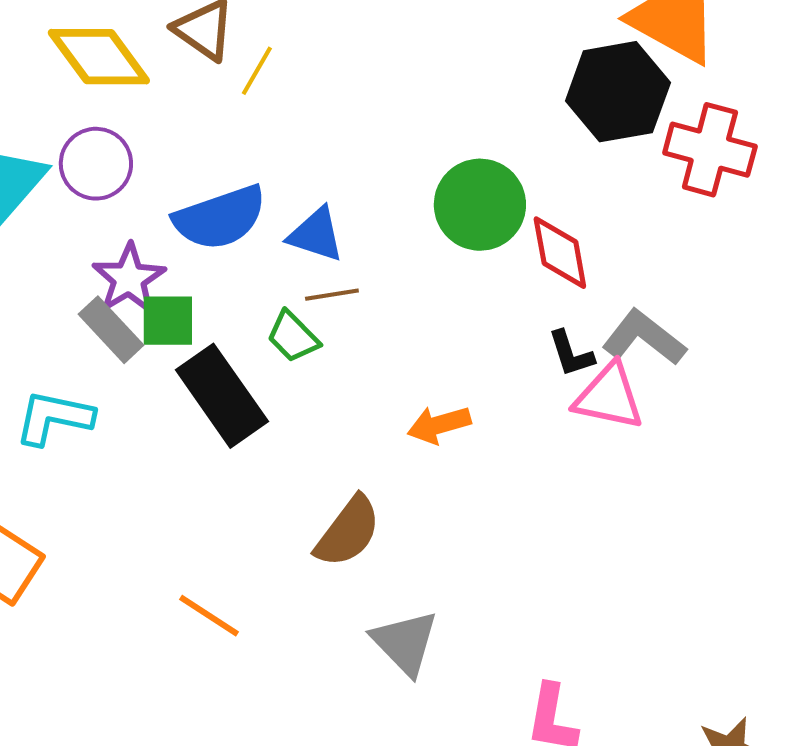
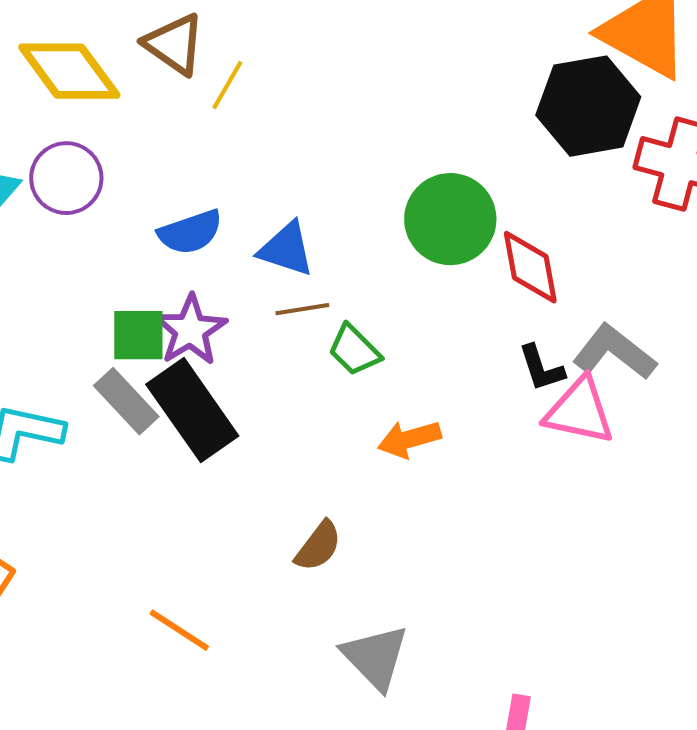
blue semicircle: (220, 218) -> (190, 232), size x0.7
purple star: (129, 279) -> (190, 330), moved
gray rectangle: (111, 330) -> (126, 401), moved
green trapezoid: (293, 337) -> (354, 350), moved
brown semicircle: (348, 532) -> (318, 546), size x0.7

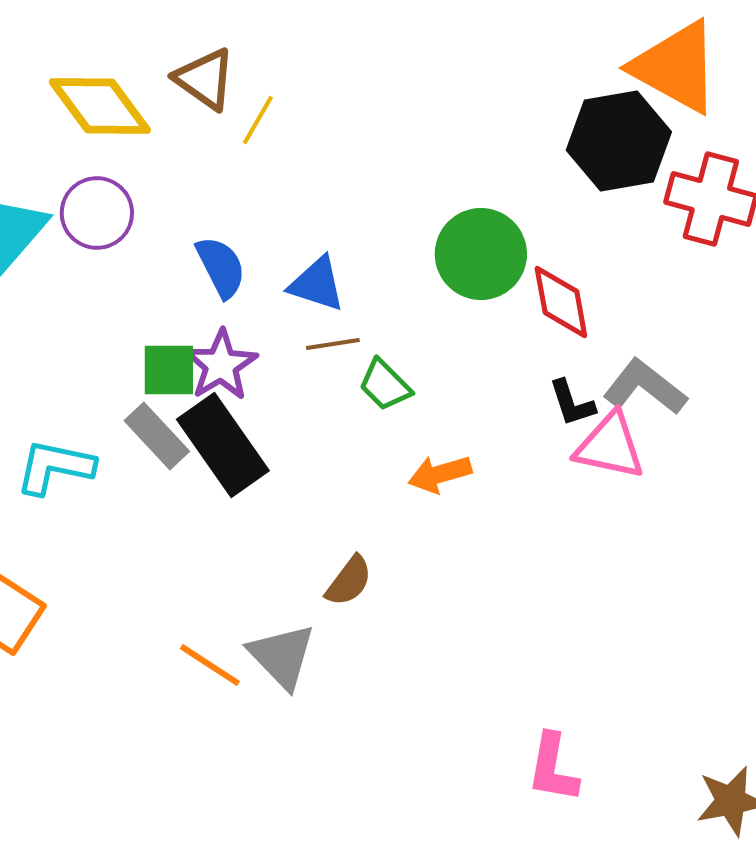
blue semicircle: (190, 232) -> (221, 267), turned -98
gray triangle: (375, 657) -> (282, 656), moved

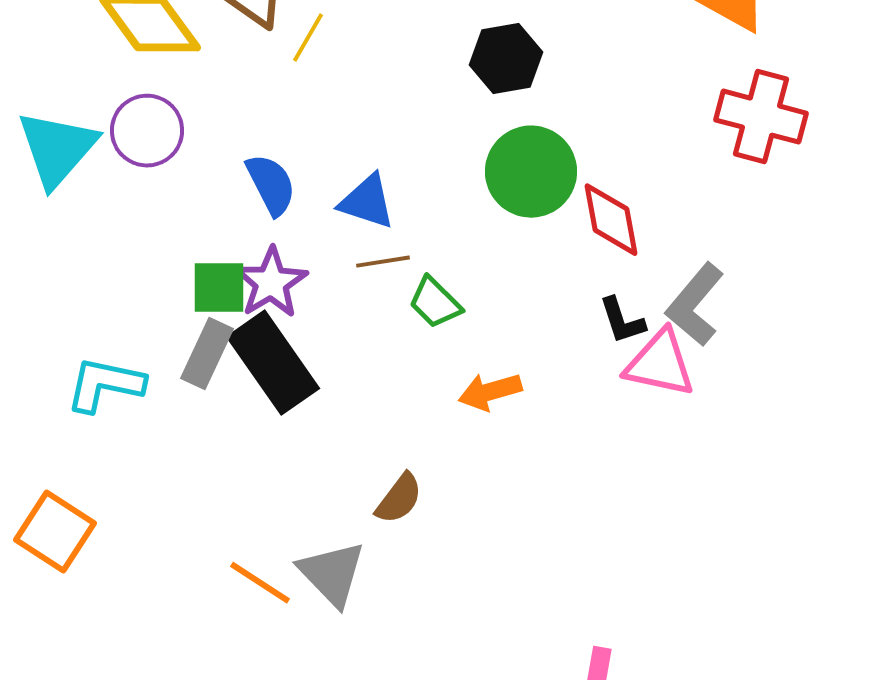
black hexagon: (619, 141) -> (506, 59), moved, size x0.7
gray L-shape: (645, 387) -> (695, 305), turned -88
gray rectangle: (157, 436) -> (207, 354), turned 68

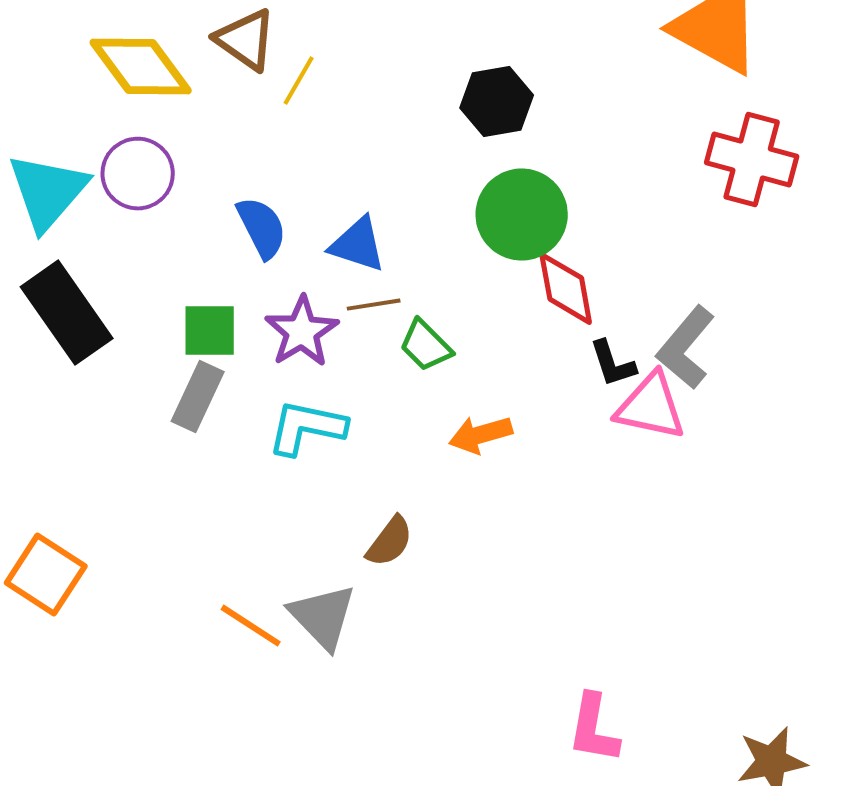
red diamond: (611, 220) -> (566, 289), moved
purple star: (271, 283) -> (302, 332), moved
black rectangle: (273, 363) -> (67, 313), moved
cyan L-shape: (105, 385) -> (307, 428), moved

